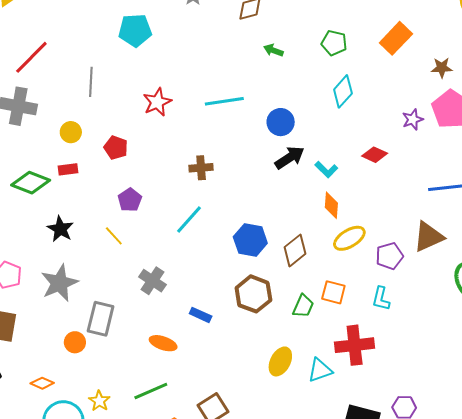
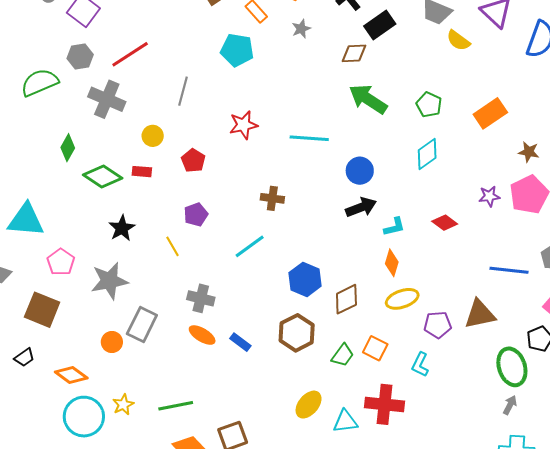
green arrow: (273, 50) -> (368, 99), size x2.0
cyan L-shape: (326, 170) -> (394, 227), turned -70
gray cross: (152, 281) -> (201, 298), turned -32
orange ellipse: (163, 343) -> (202, 335), moved
orange diamond: (42, 383) -> (71, 375), size x1.4

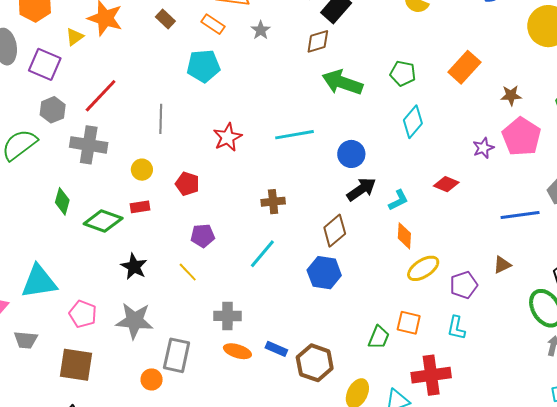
purple pentagon: (196, 215) -> (203, 236), turned 30
gray star: (109, 281) -> (135, 321), turned 30
brown diamond: (346, 299) -> (335, 231), moved
brown triangle: (480, 314) -> (502, 265), size x0.6
brown hexagon: (297, 333) -> (315, 363), moved

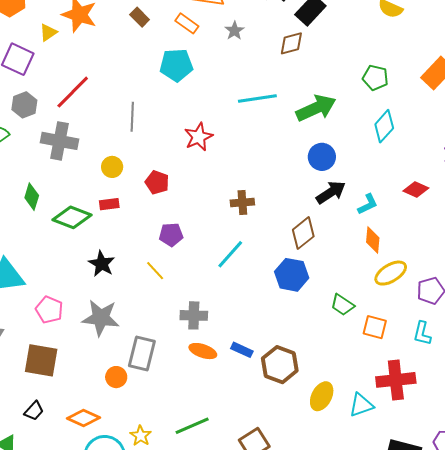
green arrow: (342, 82) -> (316, 108), moved, turned 135
cyan line: (295, 135) -> (257, 98), moved
green trapezoid: (379, 337) -> (342, 305), moved, turned 100

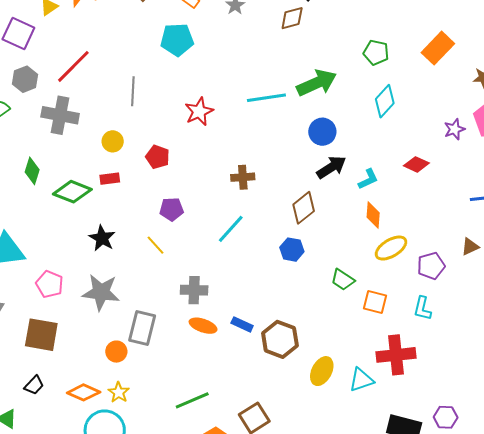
cyan line: (257, 98) -> (266, 98), moved
blue hexagon: (292, 275) -> (292, 250), size x0.7
yellow star: (141, 436) -> (119, 392), moved

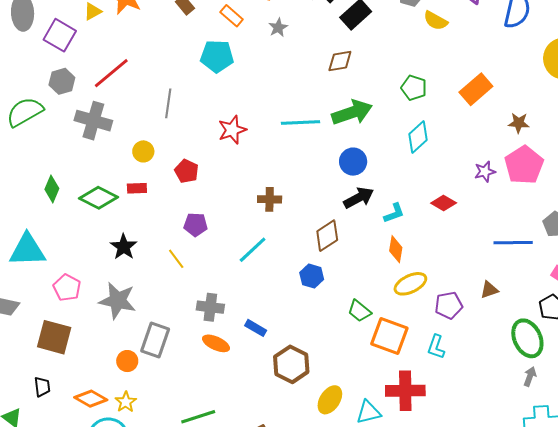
brown diamond: (292, 18) -> (340, 61), moved
green diamond: (32, 171) -> (52, 189), moved
orange square: (375, 302) -> (389, 336), size x1.5
blue rectangle: (242, 324) -> (256, 328), moved
black trapezoid: (34, 385) -> (42, 387), turned -55

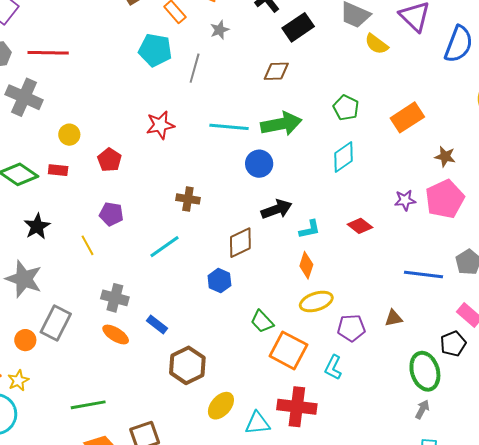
red line: (111, 73) -> (48, 53), turned 33
gray line: (168, 103) -> (195, 68), moved
blue circle: (353, 162) -> (259, 164), moved

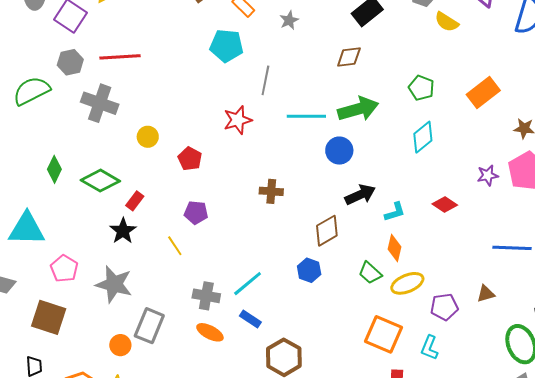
gray line: (195, 68) -> (265, 80), moved
red rectangle: (58, 170) -> (135, 201), moved, turned -54
cyan line: (164, 247) -> (248, 284), moved
green trapezoid: (262, 321) -> (370, 273), moved

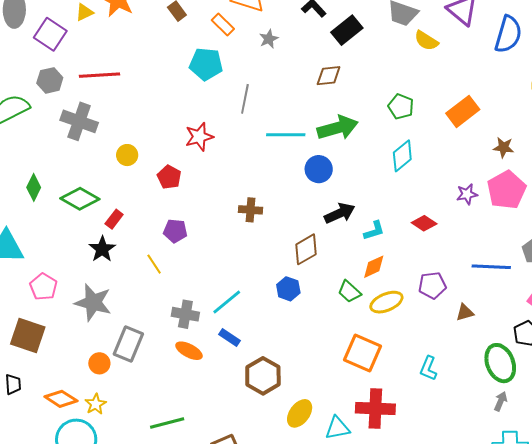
red star: (238, 120) -> (199, 137), moved
orange diamond: (395, 248) -> (374, 267), turned 52
purple pentagon: (444, 307) -> (432, 285), moved
cyan L-shape: (429, 348) -> (428, 368), moved

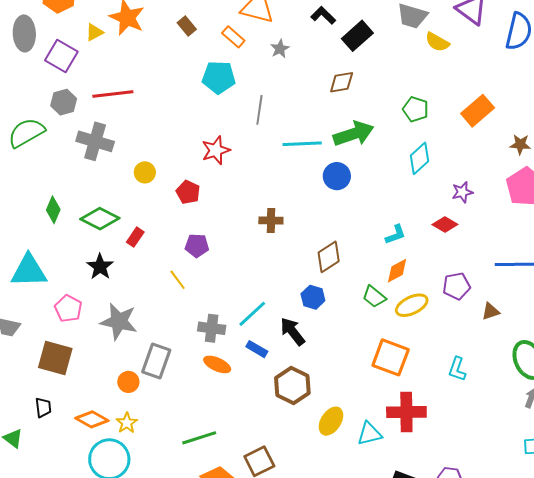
purple star: (467, 194) -> (462, 192), moved
black arrow: (340, 213) -> (293, 331), moved, turned -100
black star: (102, 249) -> (100, 267), moved

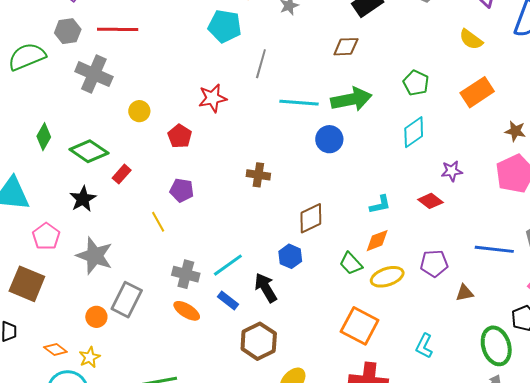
yellow semicircle: (437, 42) -> (471, 39), moved
orange diamond: (92, 419) -> (55, 349), size x0.7

